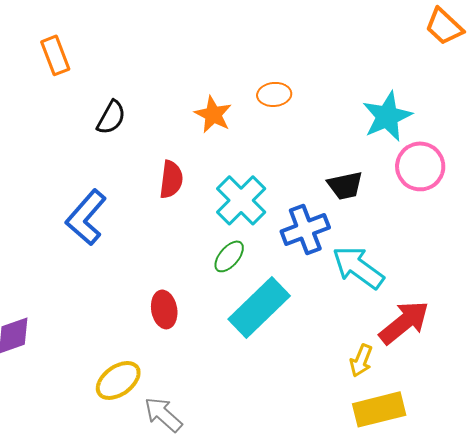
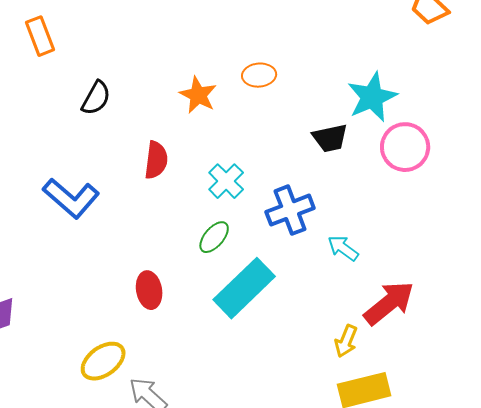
black trapezoid: (345, 185) -> (330, 138), moved
cyan cross: (241, 200) -> (226, 181), size x0.7
blue L-shape: (86, 217) -> (71, 198), turned -90
cyan arrow: (358, 267) -> (343, 248), size x0.6

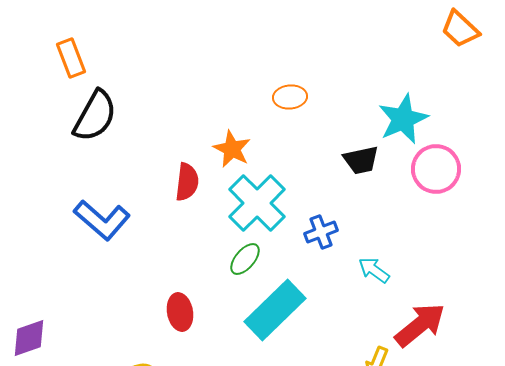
orange star: (198, 95) -> (232, 149), moved
black semicircle: (96, 98) -> (95, 116), moved, size x1.5
cyan cross: (226, 181) -> (257, 203), size x1.6
blue cross: (290, 210) -> (321, 232), size x0.7

